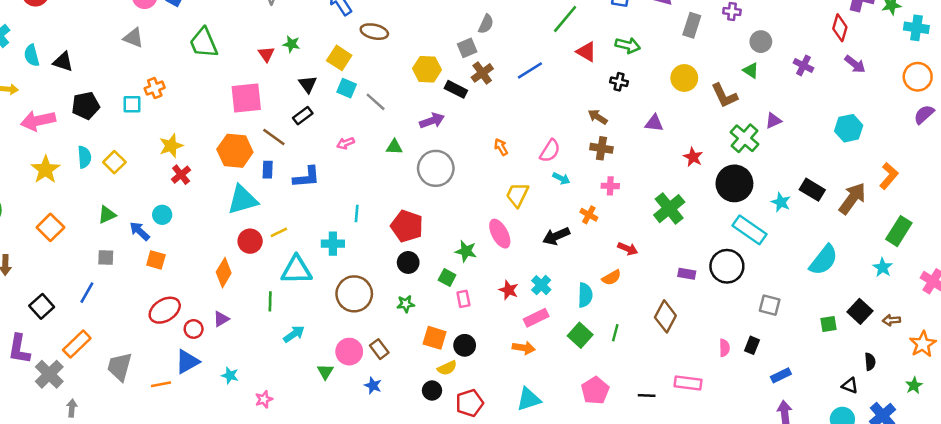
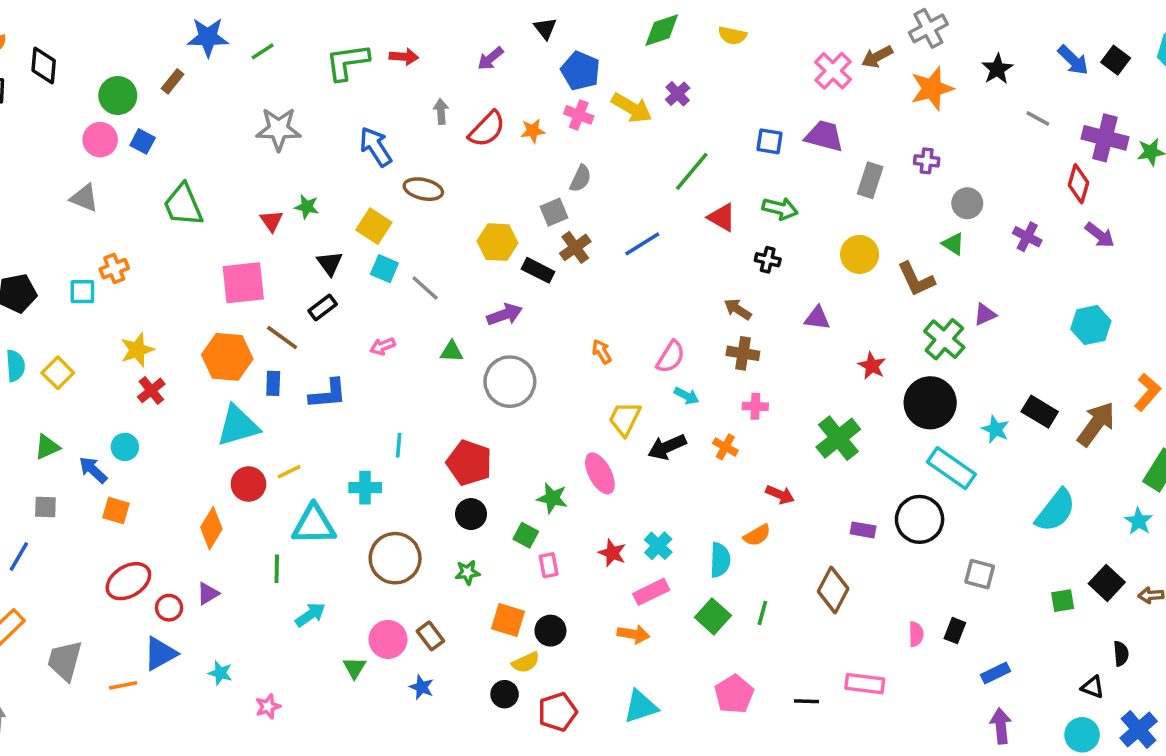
black arrow: (556, 236) -> (667, 447), moved

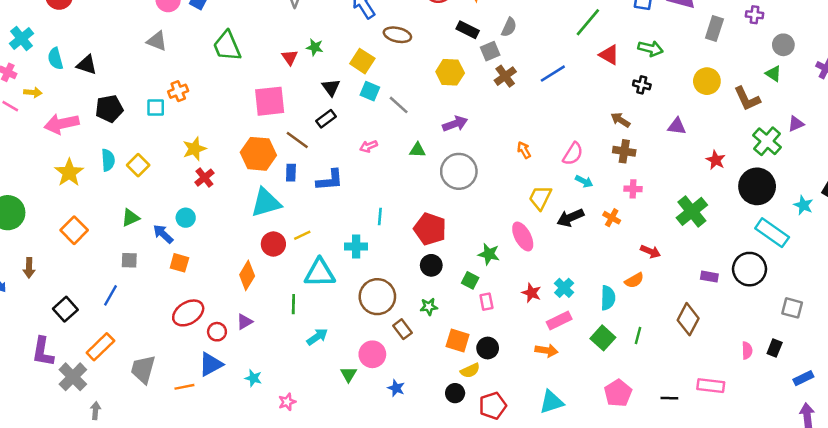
black rectangle: (538, 270) -> (468, 30), moved
brown rectangle: (430, 636) -> (402, 329), moved

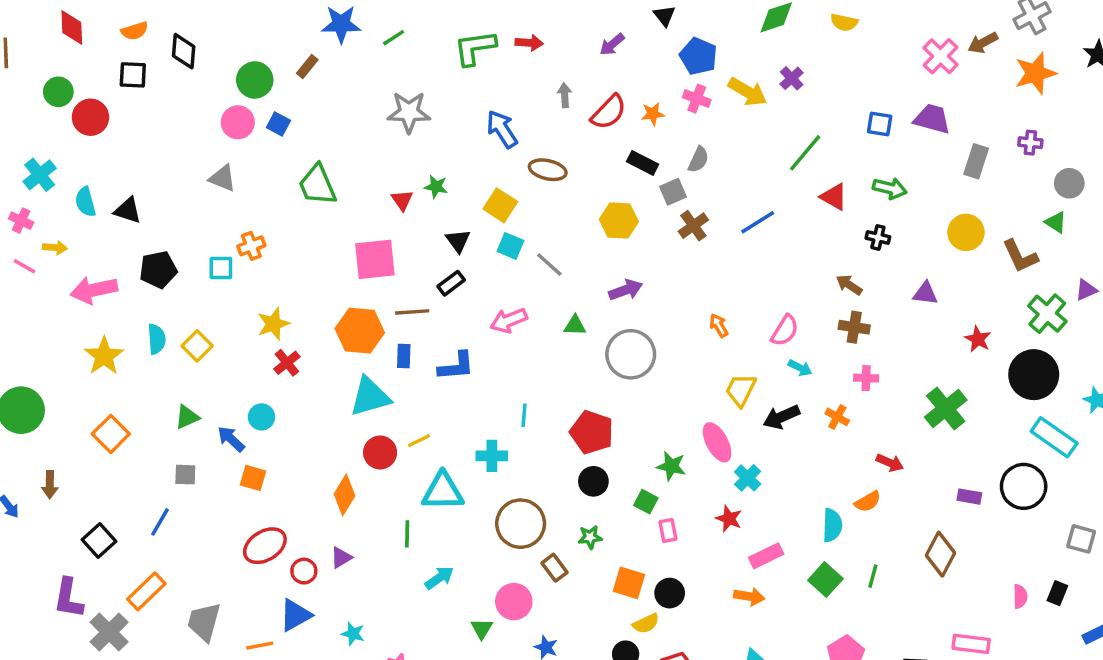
brown line: (297, 140) -> (412, 312), turned -40
pink arrow: (369, 146) -> (509, 320), size x1.5
cyan cross: (564, 288) -> (748, 478), moved

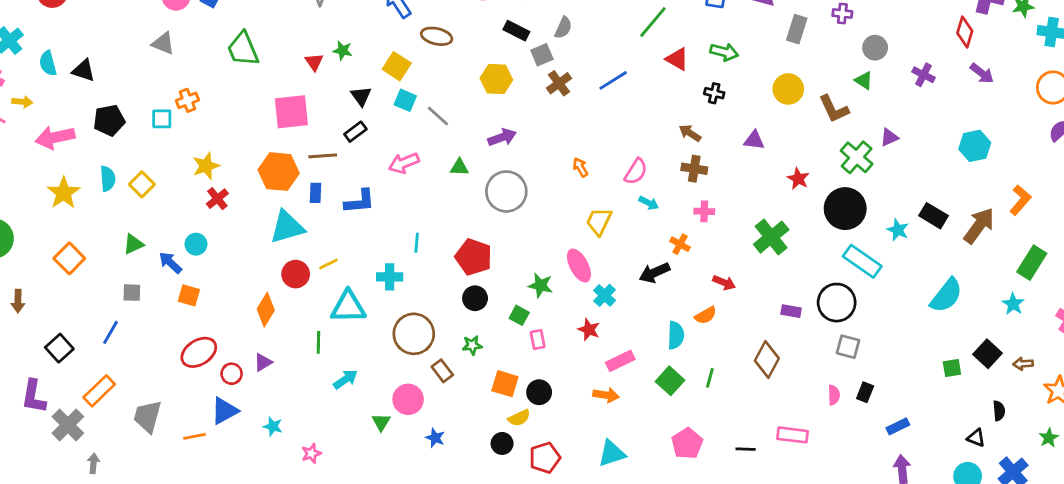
black arrow: (781, 417) -> (654, 273), moved
gray square: (1081, 539) -> (848, 347), moved

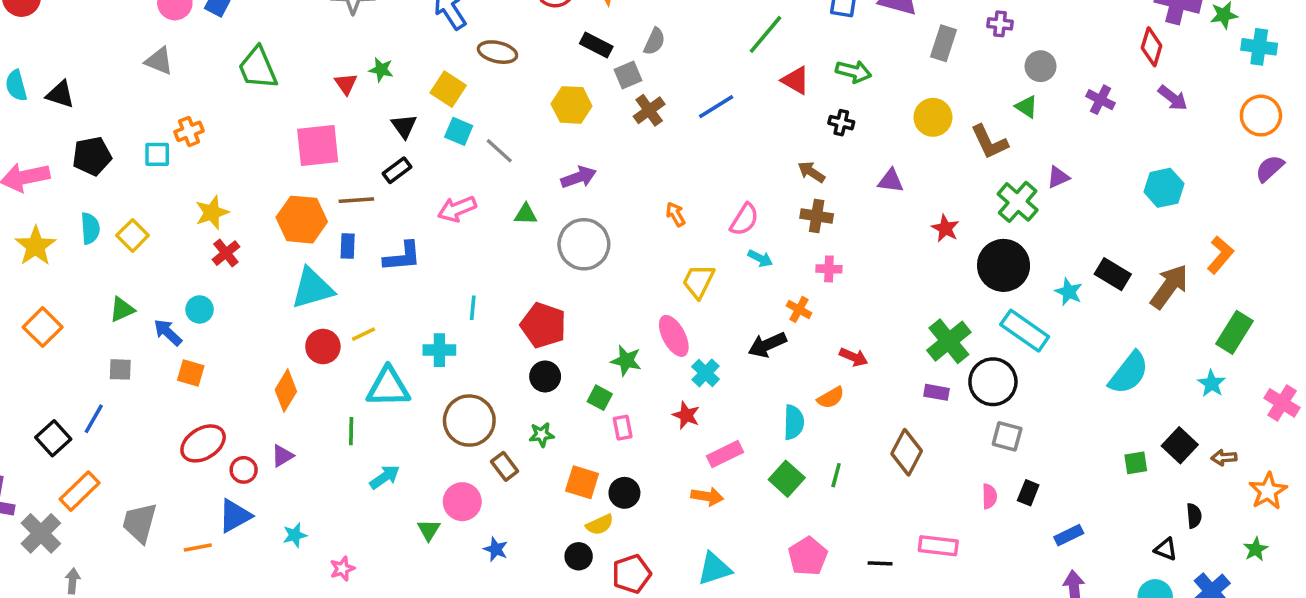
green cross: (771, 237) -> (949, 341), moved
black square: (59, 348) -> (53, 438), moved
cyan star: (273, 426) -> (295, 535), turned -30

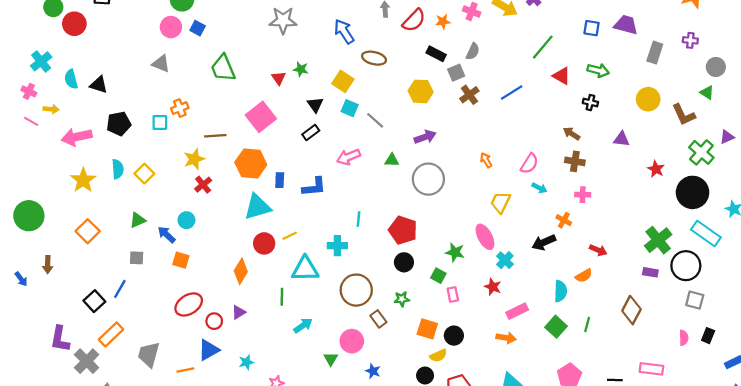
pink square: (318, 146) -> (261, 117), turned -32
brown line: (356, 200) -> (215, 136), moved

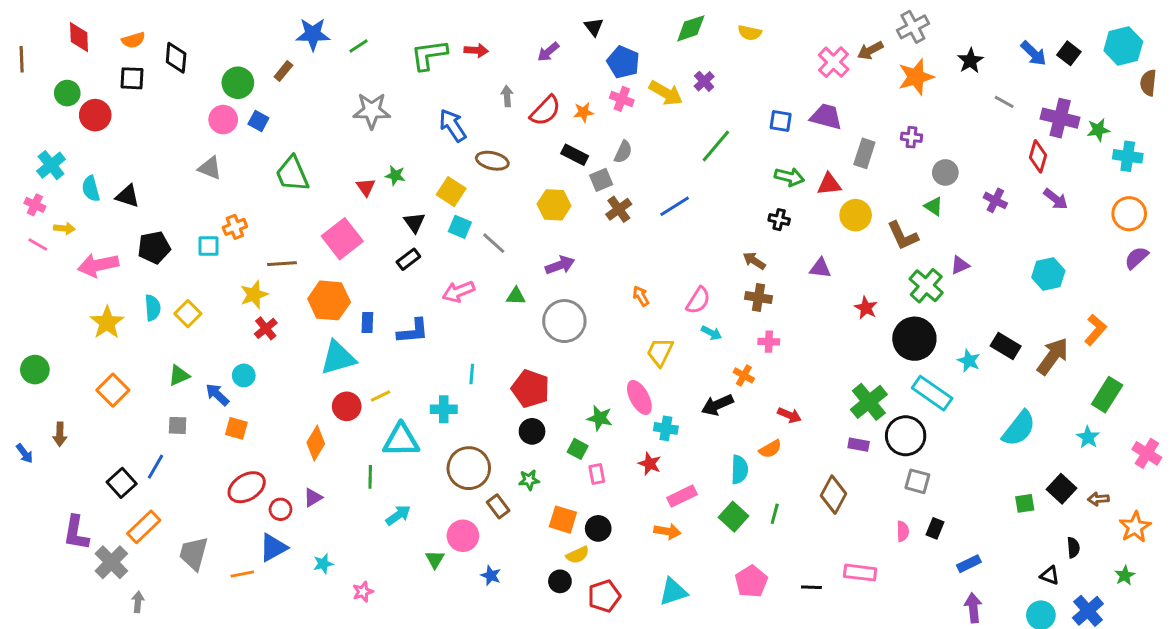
red triangle: (562, 76) -> (829, 184), moved, turned -36
green circle: (29, 216) -> (35, 370), size x0.7
cyan cross: (505, 260) -> (666, 428), turned -35

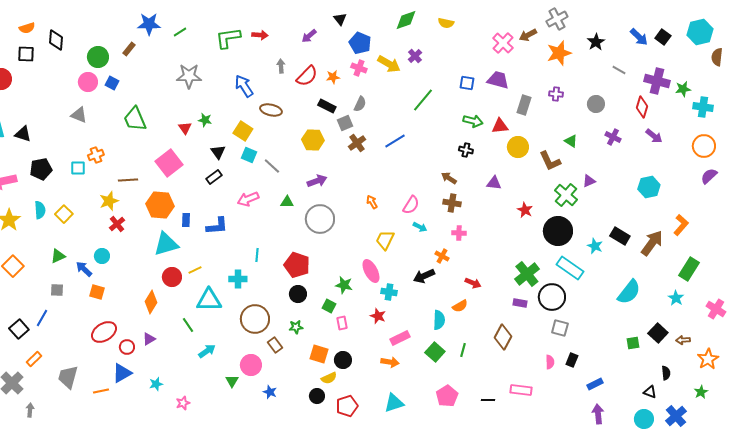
gray circle: (945, 172) -> (596, 104), moved
green line: (370, 477) -> (188, 325), turned -35
orange rectangle: (144, 527) -> (34, 359), size x0.7

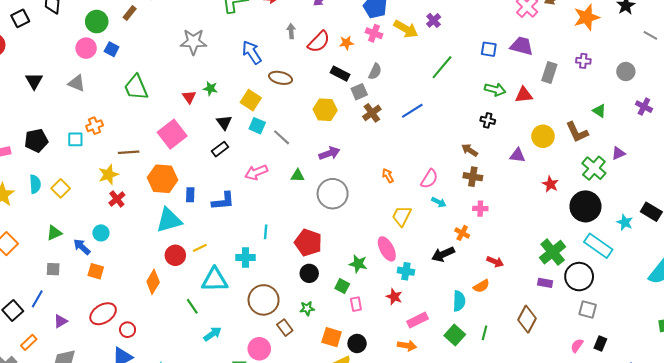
black square: (26, 54) -> (20, 18), turned -30
black triangle: (23, 134) -> (34, 81), moved, turned 42
yellow circle: (518, 147) -> (543, 136), moved
purple triangle: (149, 339) -> (61, 321), moved
pink semicircle: (550, 362) -> (577, 346), turned -144

